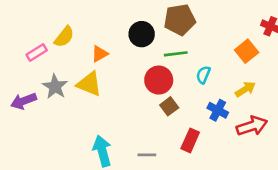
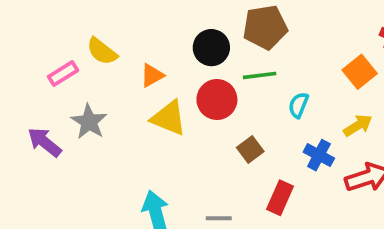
yellow semicircle: (64, 37) -> (102, 51), turned 90
red circle: (159, 80) -> (217, 100), moved
yellow triangle: (89, 84) -> (169, 118), moved
purple arrow: (24, 101) -> (44, 142), turned 60

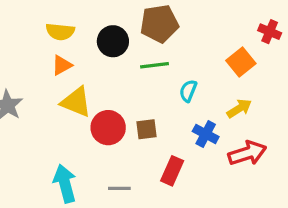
yellow semicircle: (102, 51) -> (60, 32), moved, turned -32
red circle: (217, 100) -> (108, 128), moved
brown square: (250, 150) -> (147, 129), turned 30

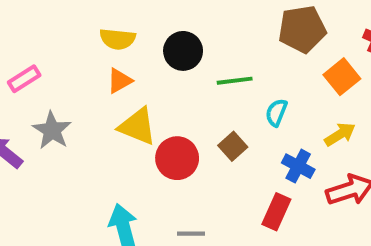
brown pentagon: (159, 24) -> (302, 29), moved
brown square: (147, 129) -> (233, 146), moved, turned -35
red rectangle: (172, 171) -> (276, 212), moved

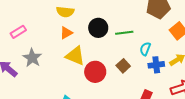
black circle: (183, 51) -> (98, 28), moved
blue cross: (298, 166) -> (156, 65), moved, turned -35

